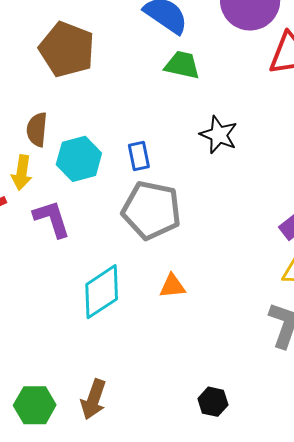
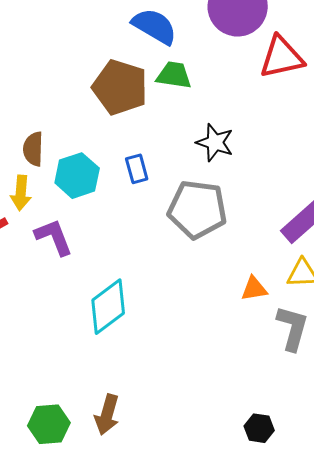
brown pentagon: (67, 49) -> (120, 87), moved
gray pentagon: (151, 210) -> (197, 209), moved
orange triangle: (172, 286) -> (254, 289), moved
black hexagon: (213, 402) -> (259, 428), moved

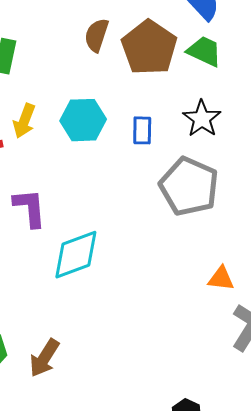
black star: (215, 143) -> (202, 119), moved
brown semicircle: (33, 149) -> (97, 35), moved
purple L-shape: (54, 237) -> (30, 208), moved

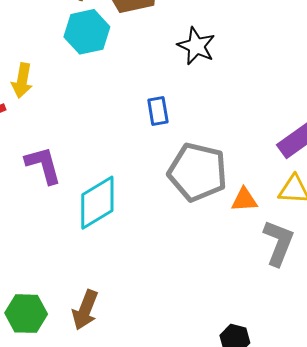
cyan hexagon: (83, 120) -> (87, 32), moved
blue rectangle: (142, 130) -> (158, 111), moved
gray pentagon: (189, 186) -> (198, 172), moved

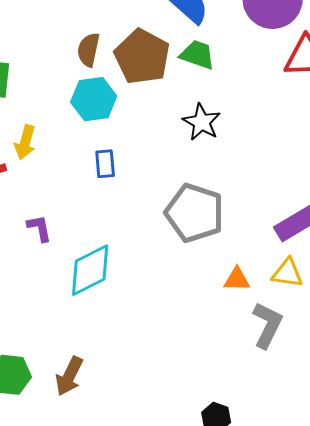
blue rectangle: (158, 111) -> (105, 164), moved
purple L-shape: (43, 165) -> (39, 228), size x0.7
gray pentagon: (198, 172) -> (195, 213), moved

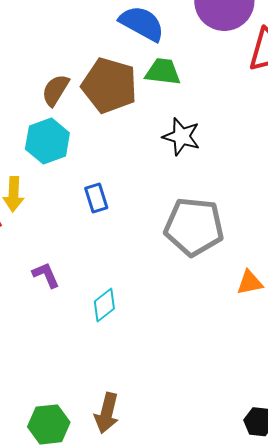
brown semicircle: (88, 50) -> (55, 90), turned 32
cyan hexagon: (94, 99) -> (47, 141), moved
cyan diamond: (90, 270) -> (104, 305), size x0.6

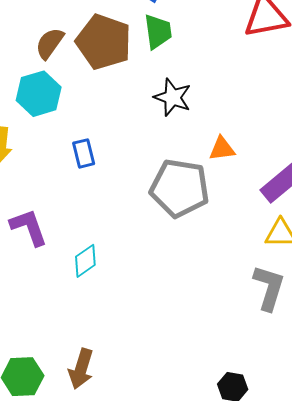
green trapezoid: (163, 72) -> (158, 31), turned 72
purple L-shape: (46, 275) -> (29, 227), size x1.4
orange triangle: (250, 283) -> (222, 149), moved

